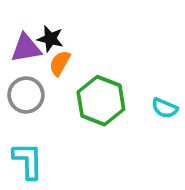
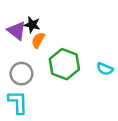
purple triangle: (26, 48) -> (17, 31), turned 48
gray circle: (26, 95) -> (21, 74), moved

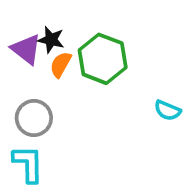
green hexagon: (64, 64) -> (103, 59), moved

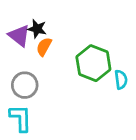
green hexagon: (103, 59) -> (93, 63), moved
cyan semicircle: (168, 110) -> (121, 80), turned -120

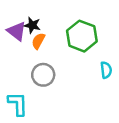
green hexagon: (93, 63) -> (82, 36), moved
gray circle: (25, 85) -> (43, 75), moved

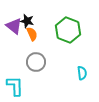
orange semicircle: (38, 41) -> (32, 34), turned 128
cyan semicircle: (106, 70) -> (82, 73), moved

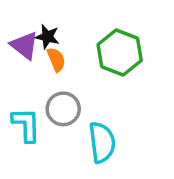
cyan semicircle: (82, 73) -> (102, 142), moved, size x1.6
cyan L-shape: (15, 86) -> (26, 125), moved

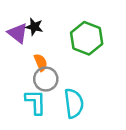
orange semicircle: (56, 60) -> (41, 62), moved
cyan L-shape: (26, 125) -> (36, 102), moved

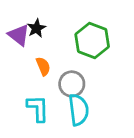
black star: (34, 27) -> (36, 28), turned 30
gray circle: (46, 79) -> (72, 84), moved

